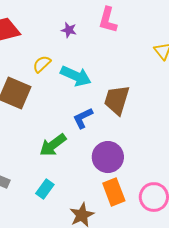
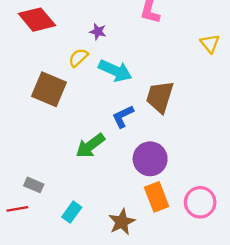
purple star: (69, 30) -> (98, 32), moved
cyan rectangle: (45, 189) -> (72, 212), moved

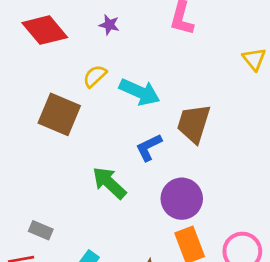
purple star: (98, 32) -> (109, 25), moved
green arrow: (90, 146) -> (109, 183), turned 80

